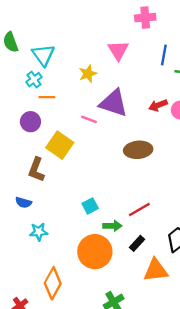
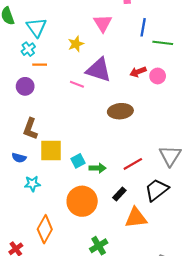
yellow square: (60, 145) -> (51, 151), moved, turned -35
red line: (139, 209) -> (133, 164), moved
green arrow: (112, 226) -> (98, 168), moved

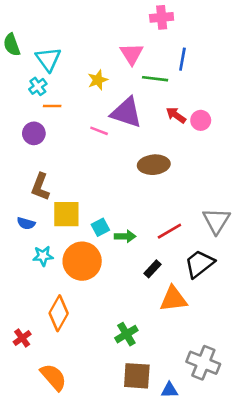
green line: (163, 43) -> (155, 79), moved
red arrow: (138, 72) -> (176, 115), turned 56
orange circle: (82, 201) -> (82, 261), moved

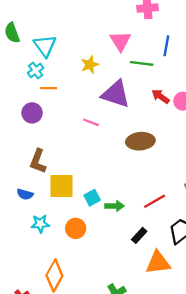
pink line: (99, 131) -> (91, 122), moved
orange circle: (82, 261) -> (76, 228), size x0.6

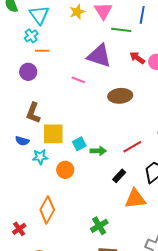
yellow star: (90, 65) -> (77, 12), moved
cyan star: (40, 224) -> (40, 157), moved

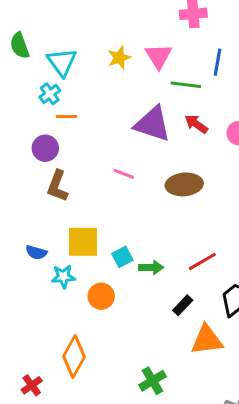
red arrow: (137, 58) -> (196, 124), moved
pink line: (78, 80) -> (124, 174), moved
brown L-shape: (33, 113) -> (57, 186), moved

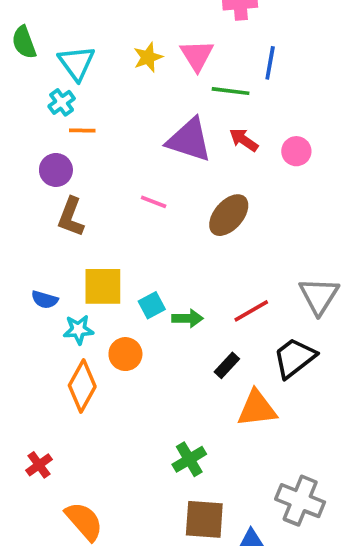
brown ellipse: (184, 184) -> (229, 215), turned -44
orange diamond: (74, 357) -> (82, 386), moved

